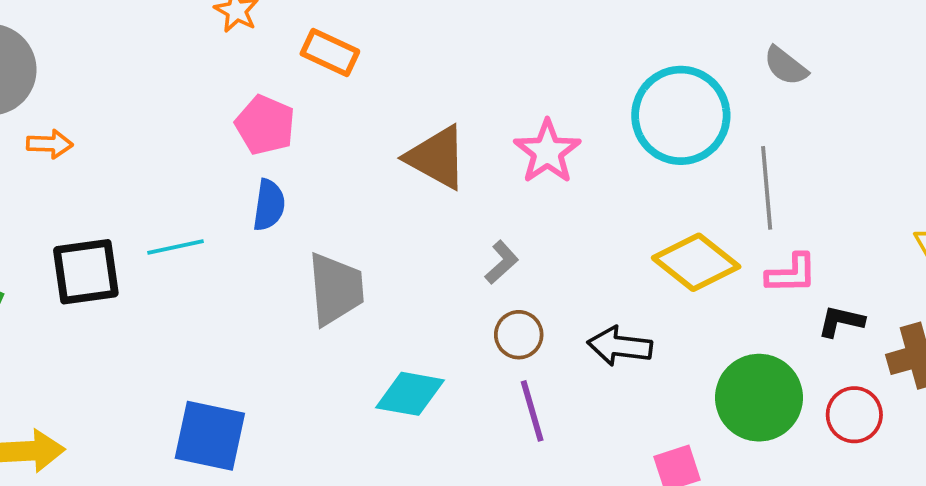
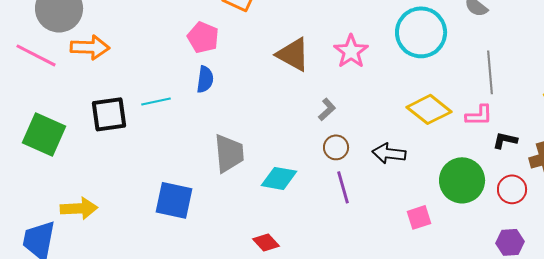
orange arrow: (50, 144) -> (90, 47), size x1.6
gray line: (767, 188) -> (490, 72), moved
gray trapezoid: (336, 289) -> (229, 153), moved

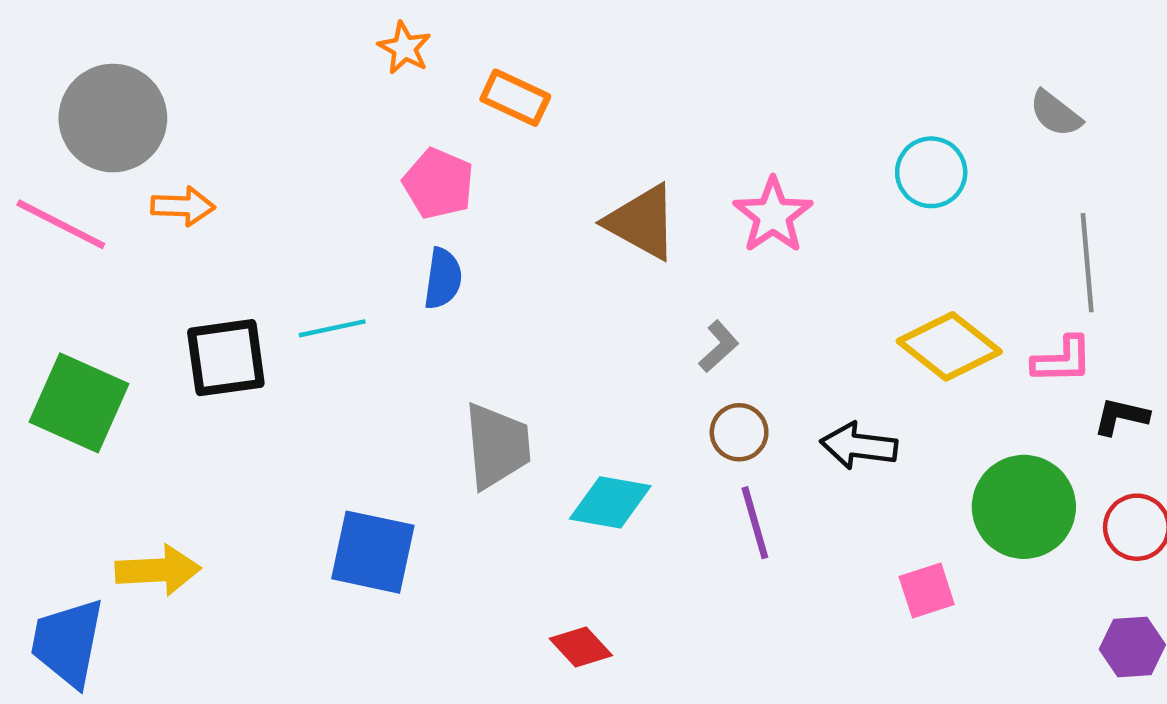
cyan circle: (421, 32) -> (931, 172), size x0.6
orange arrow: (90, 47) -> (183, 206), size x0.7

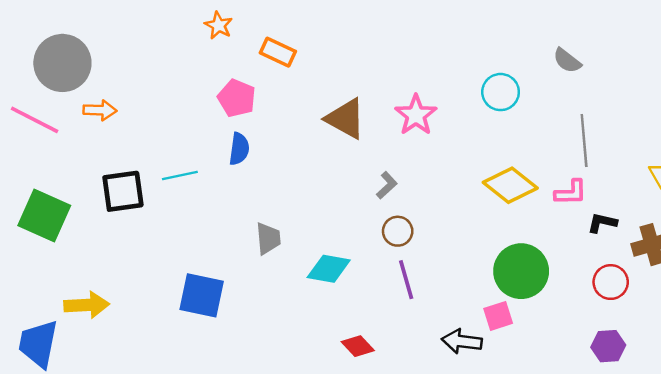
gray trapezoid: (497, 446) -> (268, 238), size x0.7
black arrow: (859, 446) -> (462, 341), moved
green circle: (1024, 507) -> (521, 271), moved
red diamond: (581, 647) -> (358, 346), moved

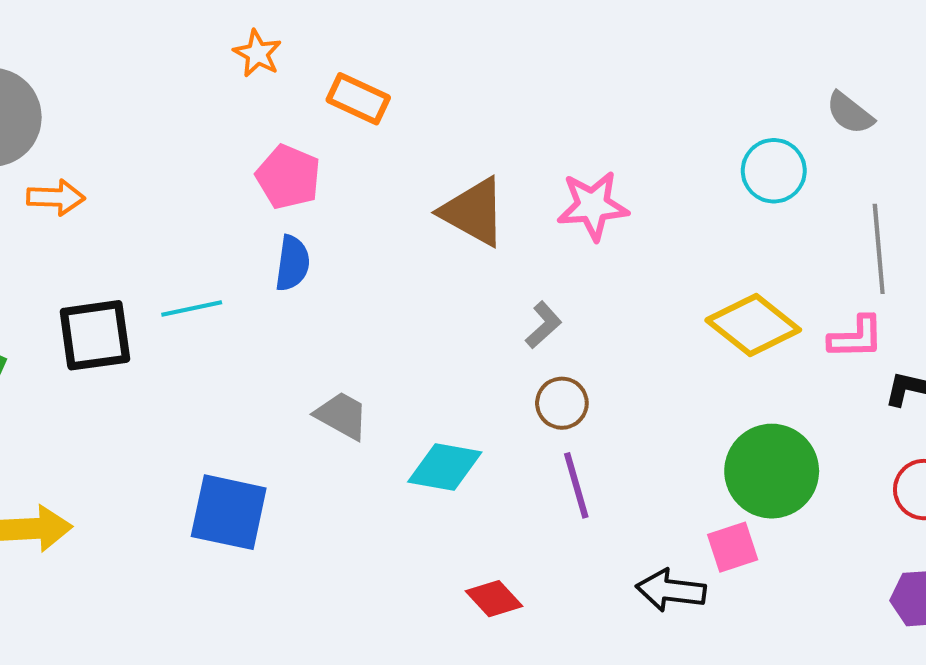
cyan circle: (501, 92) -> (774, 171), moved
pink star: (416, 115) -> (593, 206), turned 30
gray trapezoid: (268, 238) -> (342, 415), turned -56

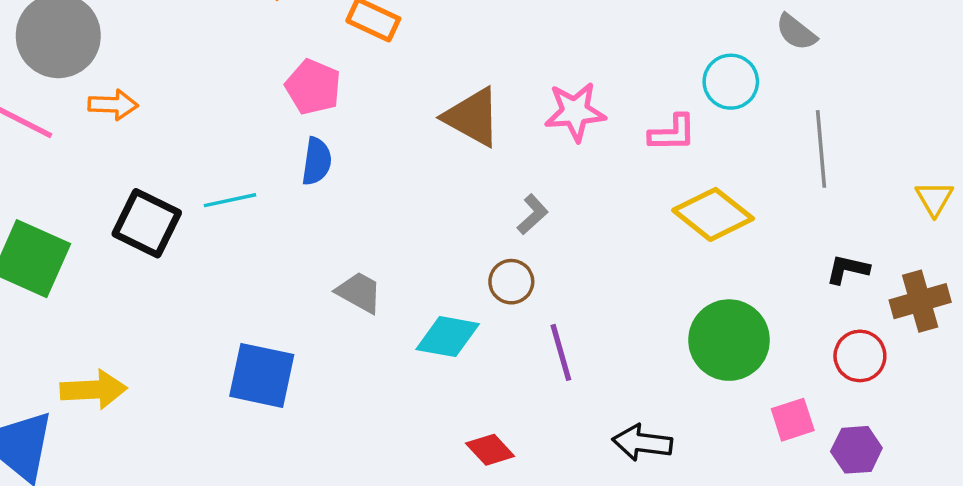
black square: (95, 335) -> (147, 223), turned 34
pink L-shape: (856, 337) -> (672, 133), moved
brown circle: (562, 403) -> (511, 282), moved
pink square: (733, 547) -> (793, 420), moved

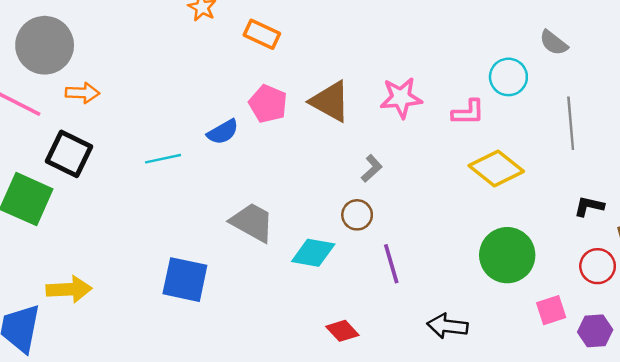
pink pentagon: (313, 87) -> (268, 104), moved
blue semicircle: (317, 161) -> (223, 132), turned 52
black square: (147, 223) -> (69, 154), moved
gray trapezoid: (359, 292) -> (252, 222), size x1.4

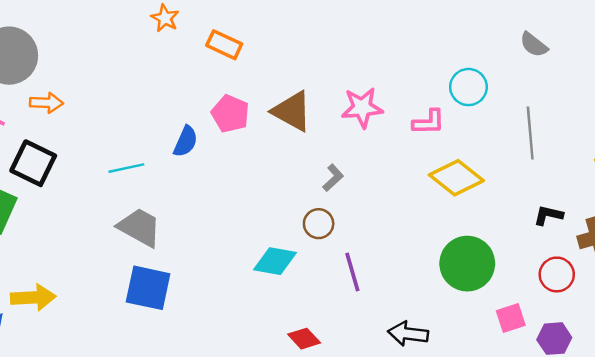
gray semicircle: (554, 43) -> (534, 45), moved
blue semicircle: (223, 132) -> (186, 141), turned -36
gray trapezoid: (252, 222) -> (140, 227), moved

